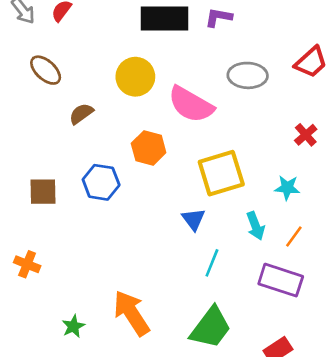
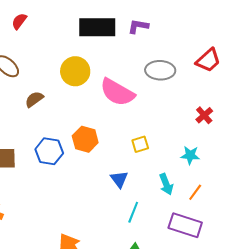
orange hexagon: (149, 148) -> (85, 139), moved
yellow square: (221, 173) -> (140, 144), size x0.5

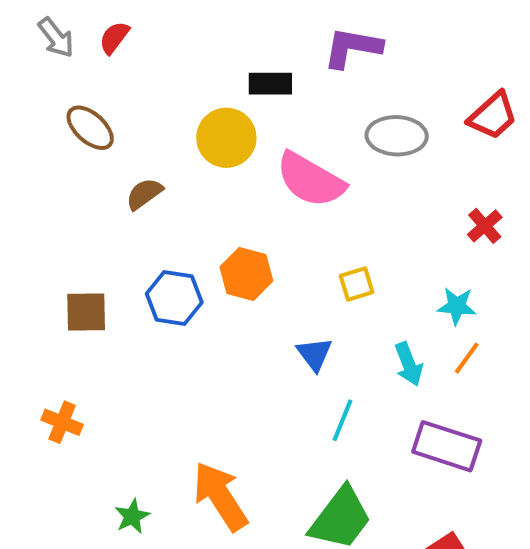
purple L-shape: (138, 26) -> (353, 48), size x1.4
black rectangle: (97, 27) -> (270, 84), moved, size x0.6
orange line: (195, 192) -> (467, 358), moved

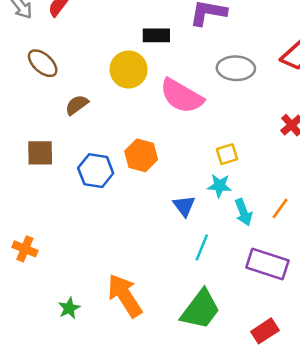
yellow square: (357, 284) -> (227, 154), moved
cyan star: (457, 306) -> (219, 186), moved
brown square: (86, 312) -> (40, 153), moved

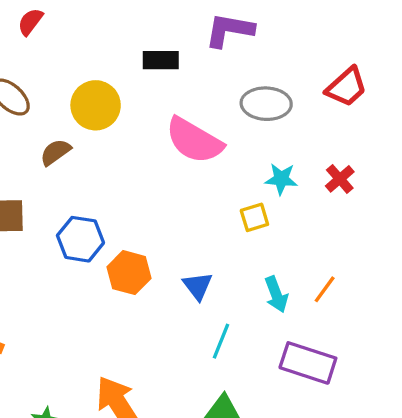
yellow circle: (129, 70) -> (96, 105), moved
orange hexagon: (141, 155) -> (129, 273), moved
cyan star: (219, 186) -> (281, 179), moved

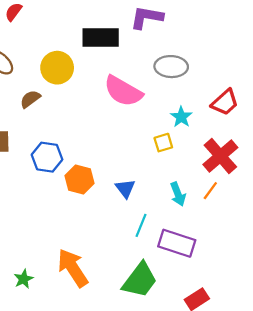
black rectangle: (161, 60) -> (101, 37), size x1.5
red trapezoid: (346, 87) -> (225, 102), moved
cyan star: (281, 179) -> (181, 117), turned 30
red cross: (340, 179) -> (220, 156), moved, size x1.8
purple rectangle: (308, 363) -> (177, 243), moved

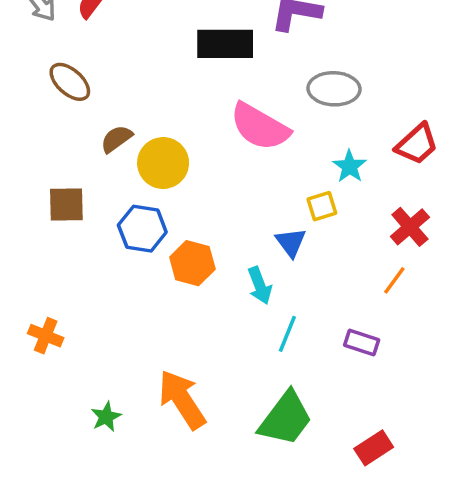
yellow circle: (57, 68) -> (163, 163), moved
red cross: (220, 156) -> (410, 227), size x0.7
blue triangle: (125, 188) -> (291, 242), moved
cyan arrow: (178, 194) -> (260, 286), moved
purple rectangle: (177, 243) -> (362, 343), moved, size x0.6

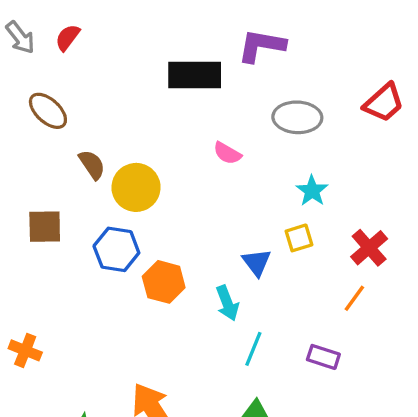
pink semicircle: (260, 127) -> (227, 153), size x0.5
brown semicircle: (116, 139) -> (92, 165), turned 92
red trapezoid: (417, 144) -> (384, 103), moved
yellow square: (322, 206) -> (299, 238), moved

